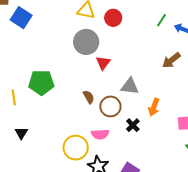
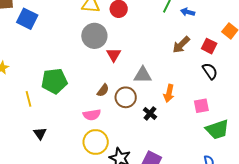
brown semicircle: (89, 97) -> (103, 90), turned 72
pink semicircle: (100, 134) -> (92, 115), moved

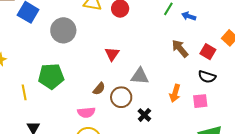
gray circle: (94, 36) -> (63, 30), moved
brown arrow: (181, 45) -> (180, 48), turned 90
black semicircle: (210, 71) -> (207, 77), turned 138
orange arrow: (169, 93) -> (175, 93), moved
pink square: (201, 106) -> (200, 101), moved

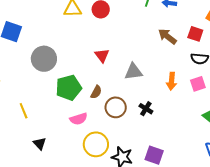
gray circle: (63, 30) -> (44, 59), moved
green pentagon: (51, 76) -> (69, 88), moved
brown circle: (121, 97) -> (116, 107), moved
pink semicircle: (86, 112) -> (79, 119), moved

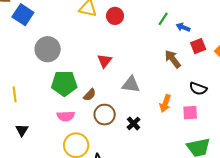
red square: (195, 34) -> (198, 46), moved, turned 35

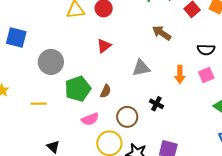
brown arrow: (173, 59) -> (162, 33), moved
red triangle: (104, 61) -> (104, 46), moved, turned 35
yellow line: (15, 94) -> (39, 104), moved, turned -63
brown circle: (105, 115) -> (127, 117), moved

